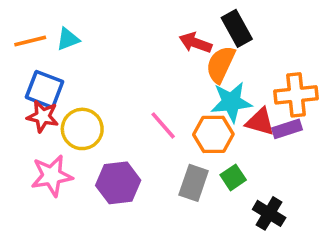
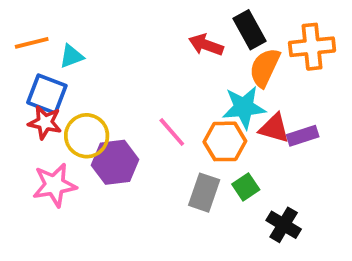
cyan triangle: (68, 39) -> (71, 56), moved
orange semicircle: (221, 64) -> (265, 68), moved
orange cross: (296, 95) -> (312, 47), moved
purple hexagon: (118, 183) -> (115, 162), moved

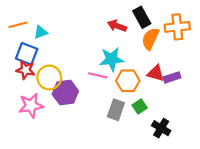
cyan star: (244, 107) -> (112, 59), moved
pink line: (172, 132) -> (98, 75), turned -36

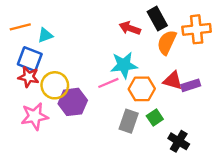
pink line: (98, 75) -> (108, 83), turned -36

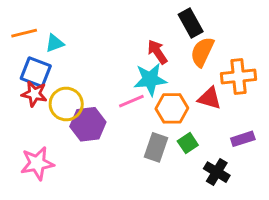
red arrow: (130, 28) -> (157, 52), moved, turned 36
orange cross: (197, 29) -> (238, 76), moved
purple rectangle: (191, 85) -> (243, 139), moved
pink star: (35, 116) -> (37, 163), moved

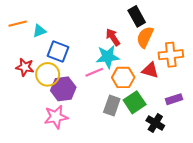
blue square: (36, 72) -> (58, 52), moved
green square: (188, 143) -> (135, 102), size x1.5
pink star: (37, 163) -> (56, 117), moved

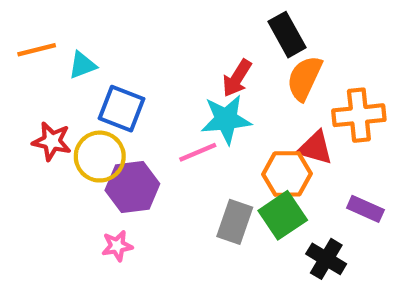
red arrow: (113, 37) -> (237, 78), turned -114
orange hexagon: (123, 77) -> (287, 174), moved
purple rectangle: (174, 99) -> (365, 209), turned 42
pink star: (56, 117) -> (117, 246), size x0.6

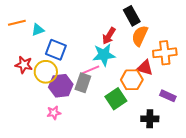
green square: (283, 215) -> (116, 99), moved
gray rectangle: (235, 222) -> (83, 83), moved
black cross: (326, 259) -> (150, 119), turned -30

